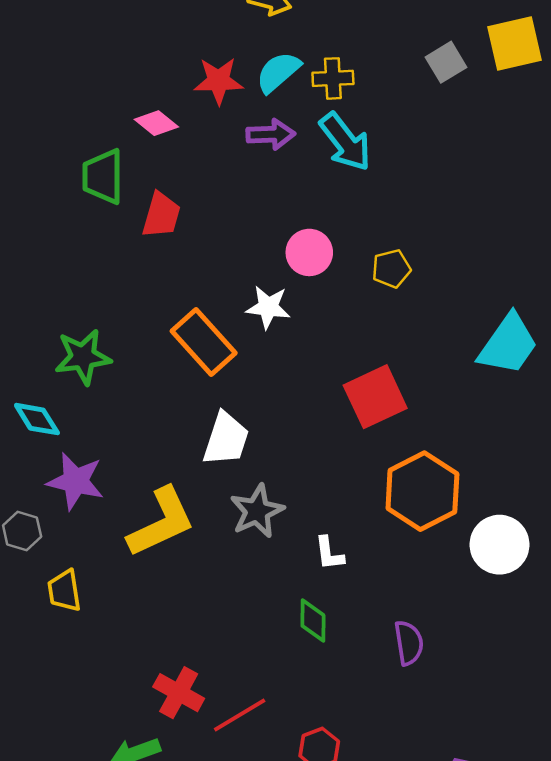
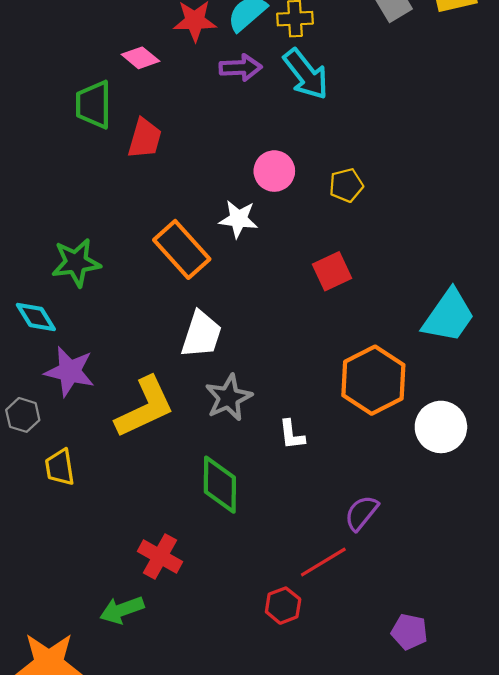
cyan trapezoid: (508, 344) -> (449, 316), moved
red square: (375, 397) -> (332, 271), moved, size x0.7
green diamond: (313, 621) -> (220, 485), moved, size x1.5
purple semicircle: (409, 643) -> (361, 513), turned -132
red line: (240, 715) -> (323, 562), moved

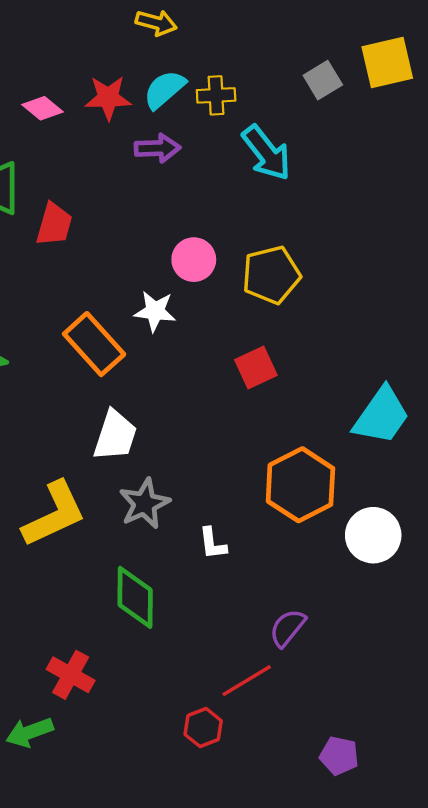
pink diamond: (140, 58) -> (42, 108), moved
cyan arrow: (306, 74) -> (266, 153), moved
yellow pentagon: (346, 185) -> (271, 275), size x1.6

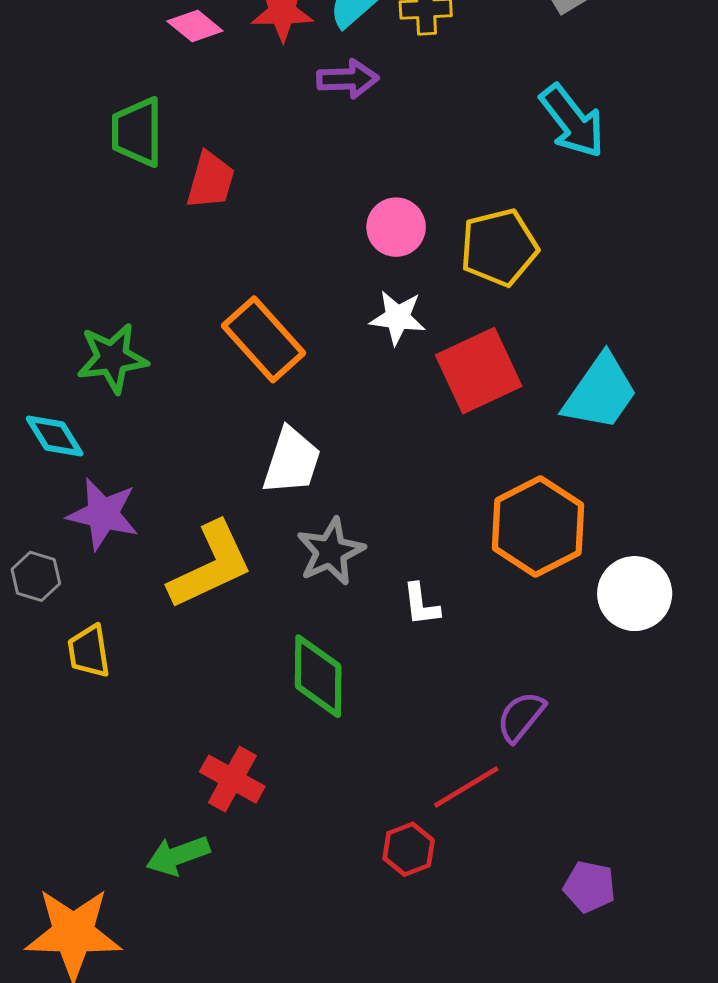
cyan arrow: (266, 153) -> (572, 121), moved
white star: (155, 311) -> (398, 318), moved
red square: (256, 367) -> (479, 371), size x1.5
cyan trapezoid: (381, 416) -> (600, 392), moved

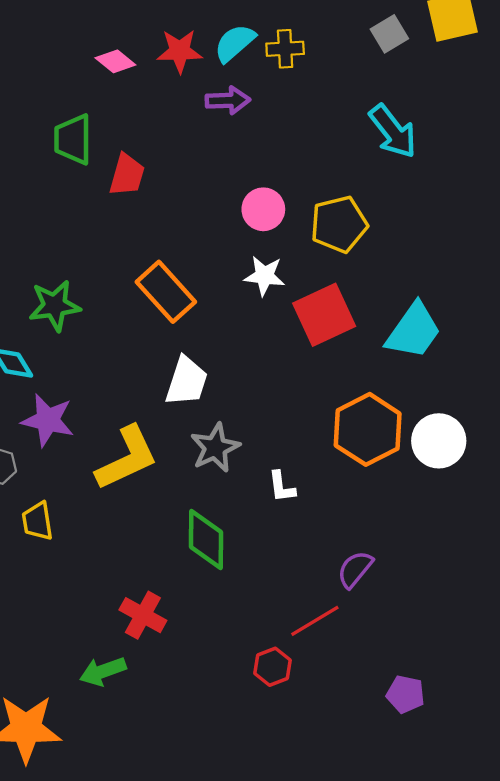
white circle: (635, 594) -> (439, 441), moved

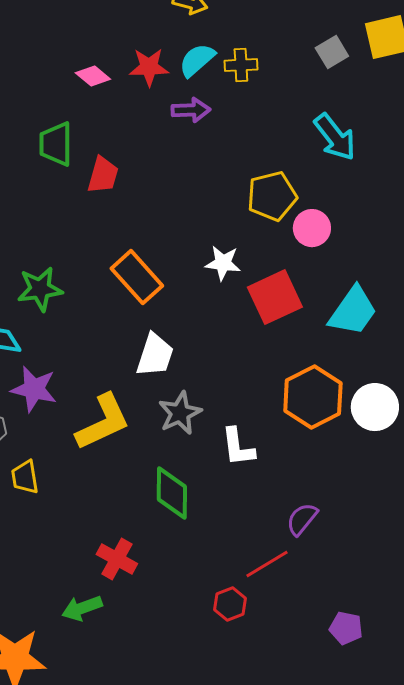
pink circle: (263, 209) -> (312, 228), moved
yellow pentagon: (339, 224) -> (272, 196), moved
white L-shape: (282, 487) -> (238, 447), size x1.4

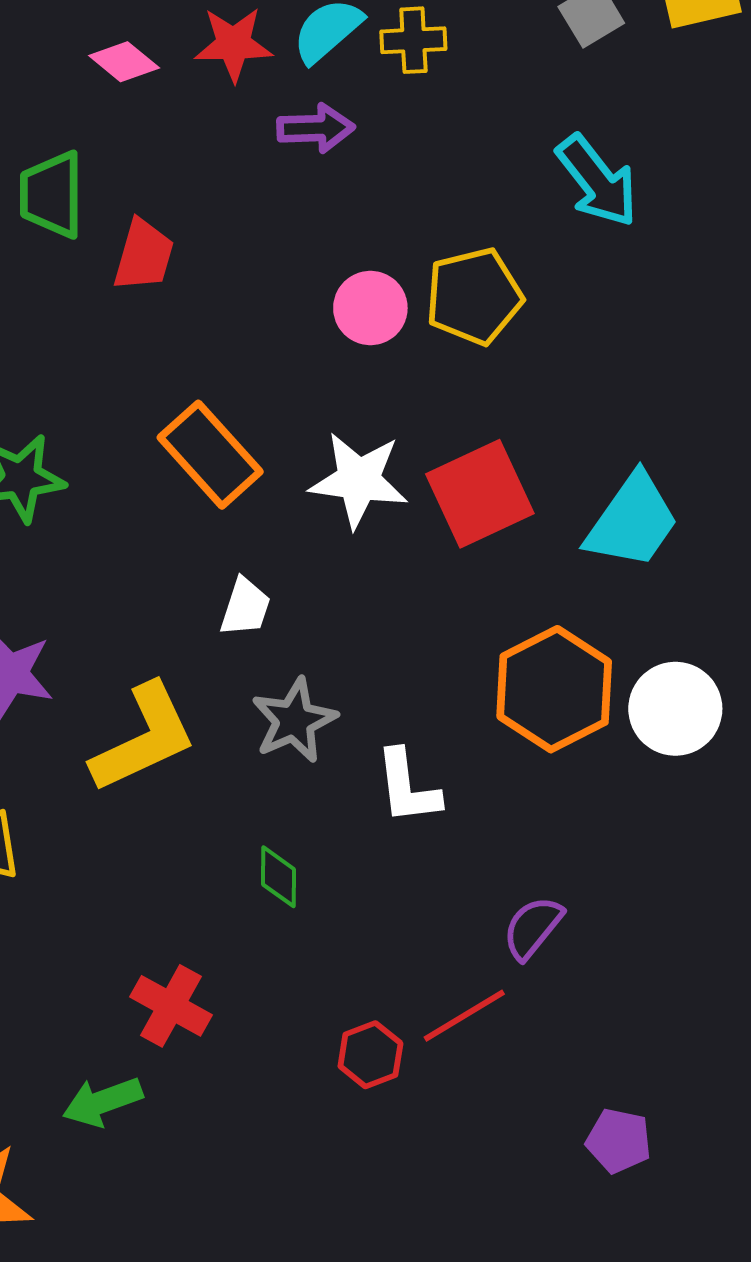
pink circle: (312, 228) -> (370, 308), moved
white star: (223, 263) -> (359, 480), moved, size x1.4
white trapezoid: (155, 355) -> (245, 607), size x0.7
green diamond: (172, 493) -> (279, 877), size x0.6
red hexagon: (230, 604) -> (370, 1055), moved

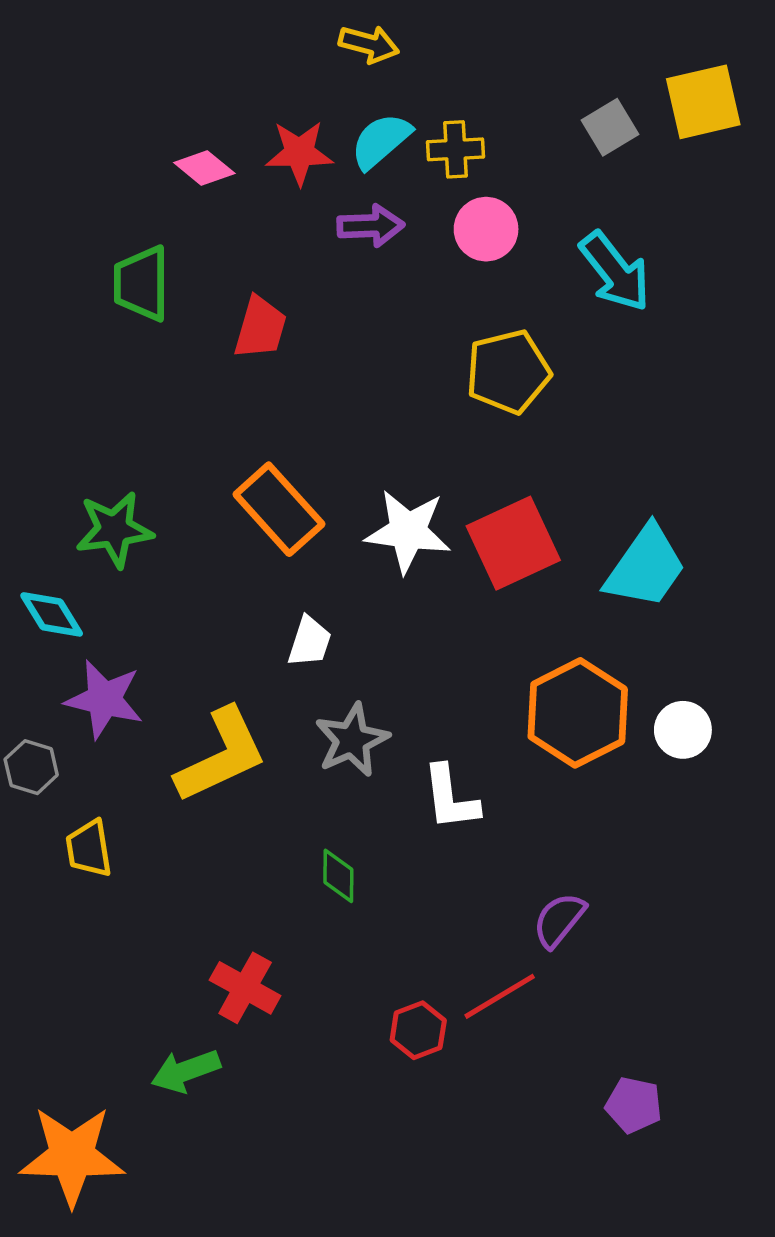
red trapezoid: (144, 255) -> (260, 328), moved
pink circle: (370, 308) -> (486, 229), moved
white circle: (675, 709) -> (683, 730), size x0.7

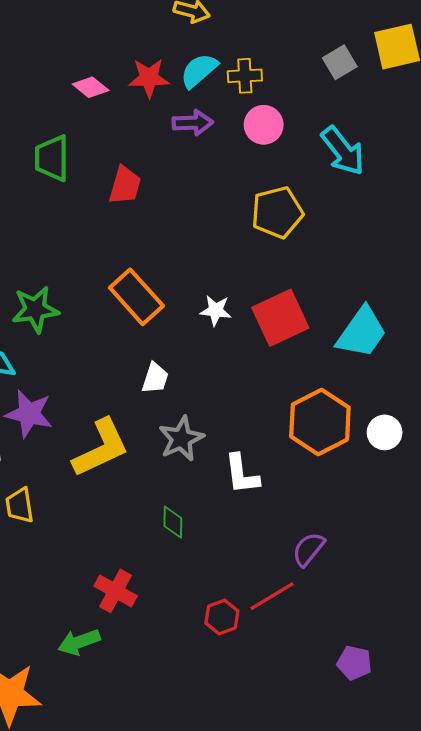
white star: (408, 531) -> (216, 310), size x0.6

